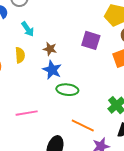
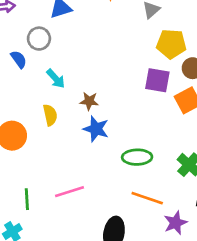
purple square: (91, 40) -> (157, 80), moved
green ellipse: (67, 90) -> (137, 157), moved

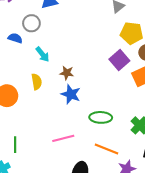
blue semicircle: (19, 59) -> (15, 38), turned -40
purple square: (157, 80) -> (119, 60), turned 36
pink line: (70, 192) -> (63, 138), moved

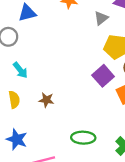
brown star: (67, 73) -> (46, 100), moved
blue star: (71, 94) -> (17, 139), moved

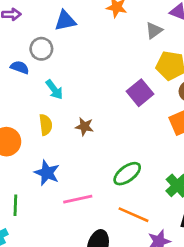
purple square: (103, 76) -> (140, 93), moved
green ellipse: (83, 138) -> (127, 174), turned -40

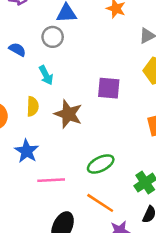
gray circle: (41, 49) -> (53, 37), moved
purple square: (140, 93) -> (109, 88), moved, turned 35
brown star: (84, 127) -> (68, 114), size x1.6

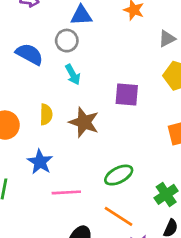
blue semicircle: (17, 49) -> (29, 54), size x1.5
cyan arrow: (46, 75) -> (73, 74), moved

